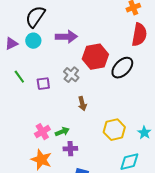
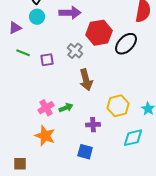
purple triangle: (11, 44) -> (15, 28), moved
green line: (19, 77) -> (23, 53), turned -32
brown arrow: (82, 104) -> (86, 80), size x1.5
purple cross: (70, 149) -> (93, 125), moved

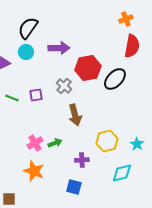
green line: (23, 53) -> (12, 98), moved

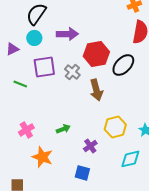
purple square: (36, 95) -> (44, 67), moved, size x1.6
brown arrow: (75, 115) -> (96, 90), moved
pink cross: (35, 143) -> (26, 130), moved
purple cross: (82, 160) -> (90, 146), turned -32

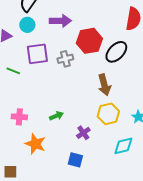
gray cross: (72, 72) -> (65, 59), turned 35
brown arrow: (96, 90) -> (104, 85), moved
pink cross: (26, 130) -> (19, 117), turned 35

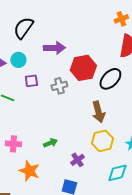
cyan circle: (27, 25) -> (18, 60), moved
purple square: (37, 54) -> (31, 81), size x0.6

